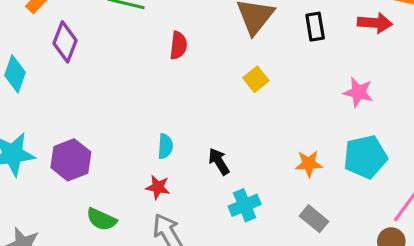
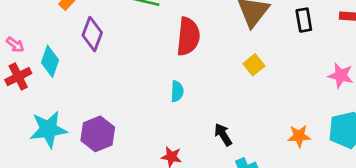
red semicircle: (178, 45) -> (188, 37), size x1.6
cyan semicircle: (165, 146) -> (177, 91), moved

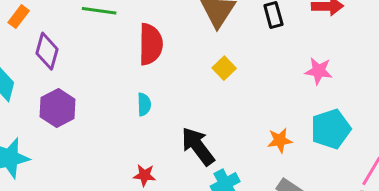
purple hexagon: (98, 134) -> (58, 108), moved
black arrow: (223, 135) -> (198, 146), size x1.6

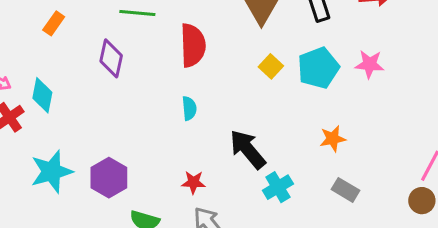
purple diamond: (47, 51) -> (111, 58), moved
purple hexagon: (58, 108) -> (109, 178), moved
cyan pentagon: (331, 129) -> (318, 68), moved

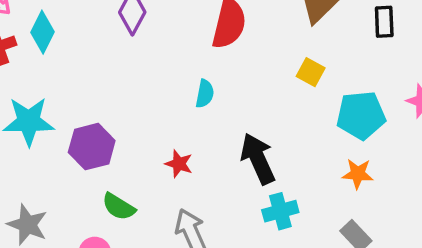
yellow square: (271, 66) -> (311, 72), turned -30
cyan pentagon: (318, 68) -> (361, 115), moved
red star: (193, 182) -> (179, 164), moved

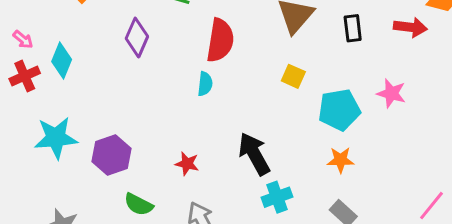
cyan semicircle: (205, 94) -> (205, 84), moved

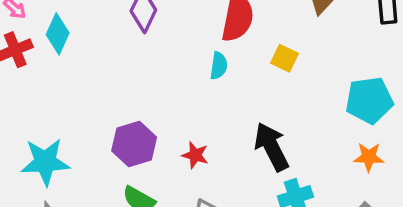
yellow square: (293, 76) -> (285, 58), moved
cyan star: (56, 138) -> (45, 162), moved
purple hexagon: (111, 155) -> (134, 144), moved

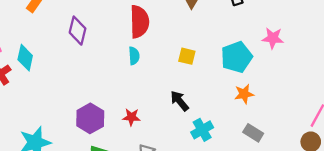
yellow square: (285, 58) -> (187, 56), moved
black arrow: (271, 147) -> (180, 101), size x0.7

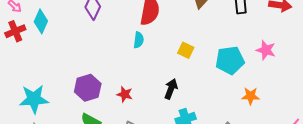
orange star: (244, 94) -> (251, 96), moved
black arrow: (180, 101) -> (171, 89), turned 48

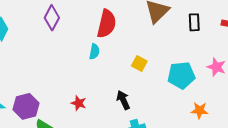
purple hexagon: (88, 88) -> (26, 106), moved
black arrow: (171, 89) -> (123, 100), turned -48

